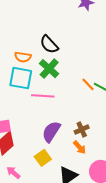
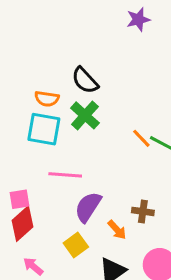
pink line: (43, 96) -> (65, 175), moved
brown cross: (82, 129) -> (143, 211), moved, turned 32
orange arrow: (80, 147) -> (117, 230), moved

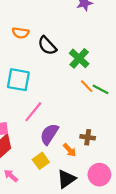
orange semicircle: (47, 99) -> (21, 33), moved
green cross: (85, 115) -> (79, 58), moved
pink line: (65, 175) -> (33, 112), turned -55

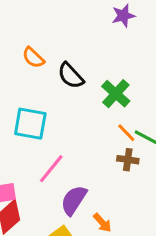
orange semicircle: (21, 33) -> (33, 58), turned 35
brown cross: (88, 137) -> (128, 160), moved

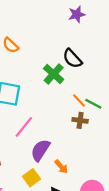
black semicircle: (71, 76) -> (72, 59), moved
green cross: (116, 94) -> (54, 74), moved

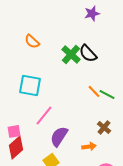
green cross: (54, 74) -> (71, 54), moved
brown cross: (80, 120) -> (104, 127), moved, turned 32
orange arrow: (61, 167) -> (89, 146), moved, turned -56

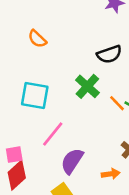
black semicircle: (88, 53) -> (109, 54), turned -66
green cross: (71, 54) -> (87, 86), moved

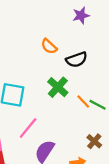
orange semicircle: (37, 39) -> (49, 46), moved

